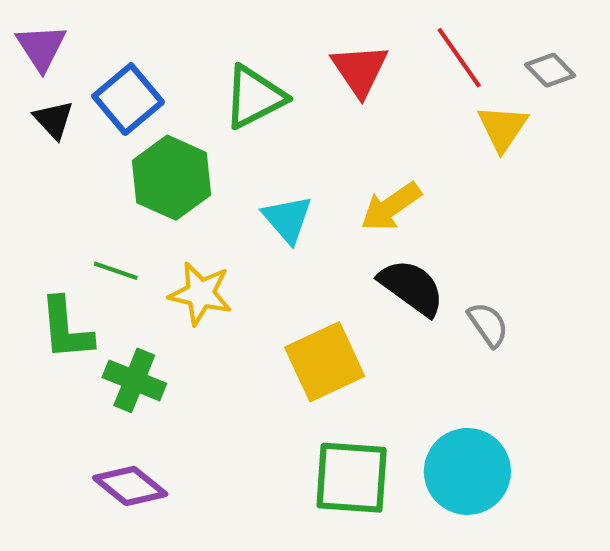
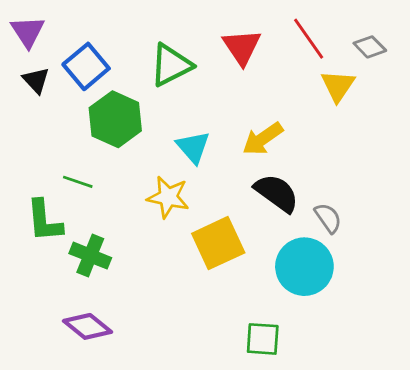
yellow star: (201, 294) -> (168, 197), moved
cyan circle: (467, 471) -> (304, 267), moved
green square: (352, 478) -> (263, 339), moved, size x0.7

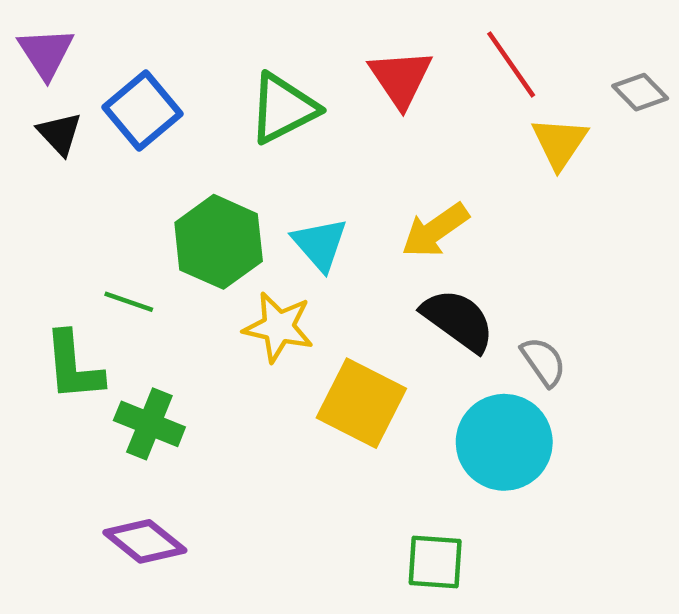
gray diamond: (370, 47) -> (640, 92), moved
green hexagon: (115, 119) -> (219, 242), moved
yellow square: (218, 243) -> (361, 403), turned -38

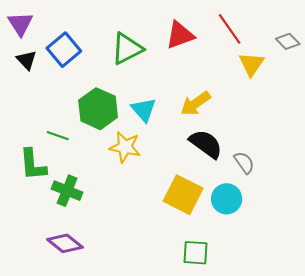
red triangle: (401, 78) -> (180, 35), turned 44
yellow square: (361, 403) -> (183, 195), moved
cyan circle: (504, 442) -> (227, 199), size x0.7

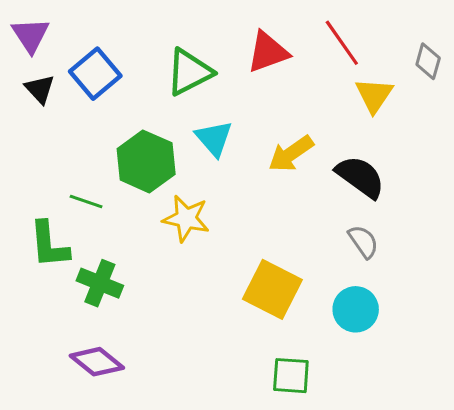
gray diamond: (288, 41) -> (428, 61), turned 60
cyan triangle: (144, 110) -> (214, 138), moved
black semicircle: (206, 144) -> (360, 177), moved
cyan circle: (227, 199) -> (356, 309), moved

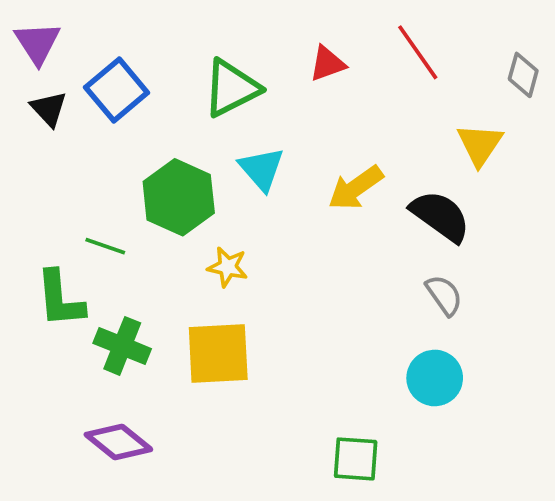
red triangle: (268, 52) -> (327, 64), size x0.7
yellow triangle: (374, 95) -> (480, 145), moved
yellow star: (186, 218) -> (228, 267), size x0.7
yellow square: (272, 289) -> (218, 354), moved, turned -30

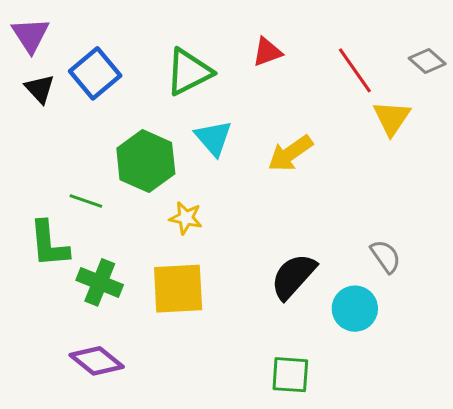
red line: (418, 52) -> (355, 70), moved
gray diamond: (523, 75) -> (427, 61), turned -64
black semicircle: (440, 216) -> (293, 276), moved, turned -84
gray semicircle: (444, 295) -> (386, 256), moved

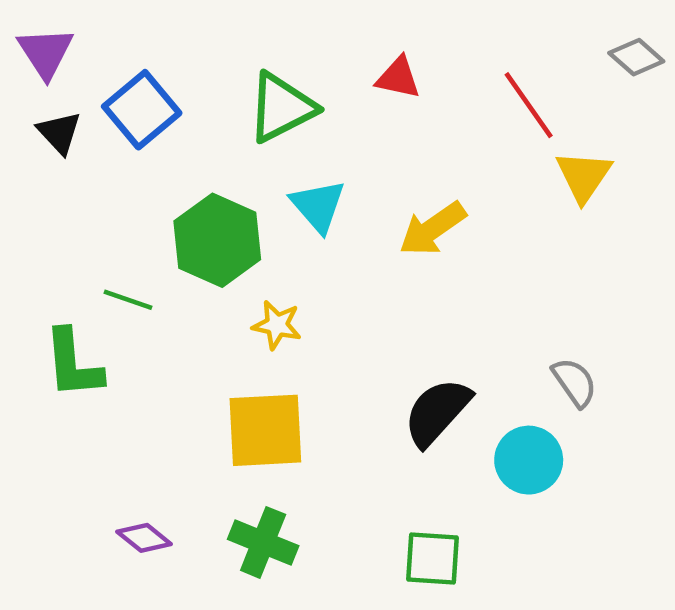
red triangle: (267, 52) -> (398, 78), turned 32
gray diamond: (427, 61) -> (636, 57), moved
green cross: (100, 282) -> (263, 542), moved
purple diamond: (97, 361) -> (144, 538), size x0.7

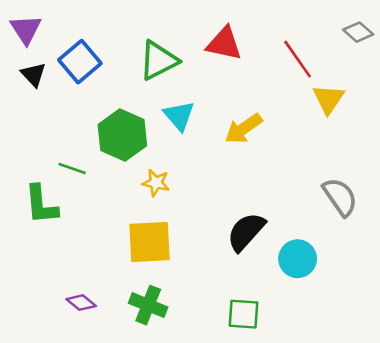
red triangle: (398, 78) -> (224, 44), size x1.4
gray semicircle: (574, 382) -> (340, 197), moved, size x1.4

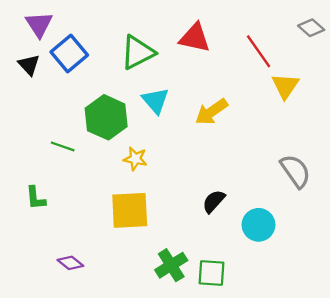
purple triangle: (26, 29) -> (39, 24), moved
green L-shape: (41, 205) -> (36, 198), moved, size x0.7
black semicircle: (246, 232) -> (214, 201), size x0.7
green cross: (148, 305) -> (171, 265), moved, turned 36

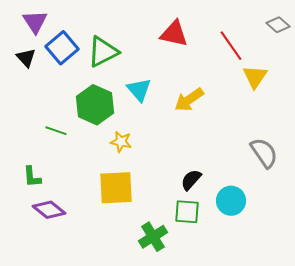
green triangle: (138, 52) -> (103, 52), moved
purple diamond: (70, 263) -> (49, 210), moved, size x1.4
green square: (211, 273) -> (187, 212), moved

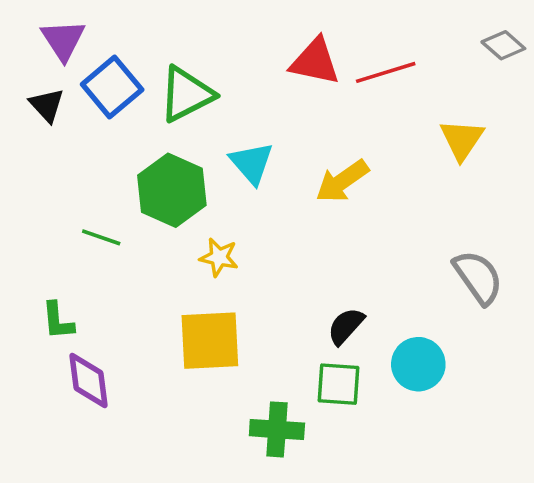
red line: (231, 46) -> (386, 72), moved, turned -72
purple diamond: (49, 210) -> (89, 381), turned 44
green cross: (153, 237) -> (277, 429), turned 36

